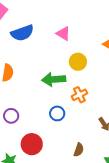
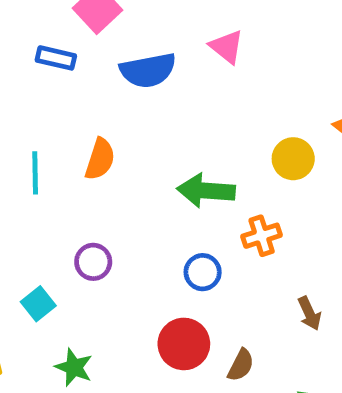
pink triangle: (63, 34) -> (227, 47), moved
yellow circle: (78, 62) -> (293, 159), moved
red circle: (32, 144) -> (184, 344), moved

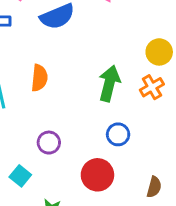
green arrow: (206, 191) -> (109, 83), turned 112
orange cross: (262, 236) -> (152, 87), moved
red circle: (184, 344) -> (97, 175), moved

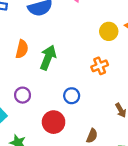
yellow circle: (159, 52) -> (109, 31), moved
green arrow: (109, 83) -> (48, 58), moved

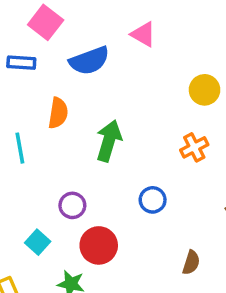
orange semicircle: (22, 49) -> (58, 113), moved
red circle: (54, 122) -> (99, 245), moved

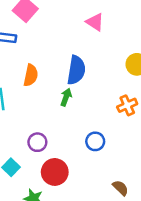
blue semicircle: (89, 61) -> (76, 70), moved, turned -64
green arrow: (109, 141) -> (66, 97), size x0.6
brown semicircle: (191, 263) -> (121, 188), turned -66

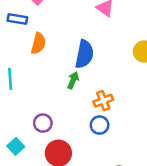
orange semicircle: (31, 75) -> (38, 43), moved
orange cross: (127, 105) -> (103, 101), moved

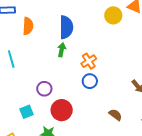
cyan square: (16, 146) -> (27, 112), turned 32

